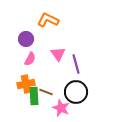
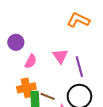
orange L-shape: (48, 20) -> (78, 20), moved
purple circle: (26, 39) -> (16, 42), moved

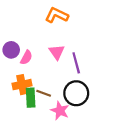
orange L-shape: (78, 20) -> (57, 15), moved
purple circle: (16, 42) -> (11, 50), moved

